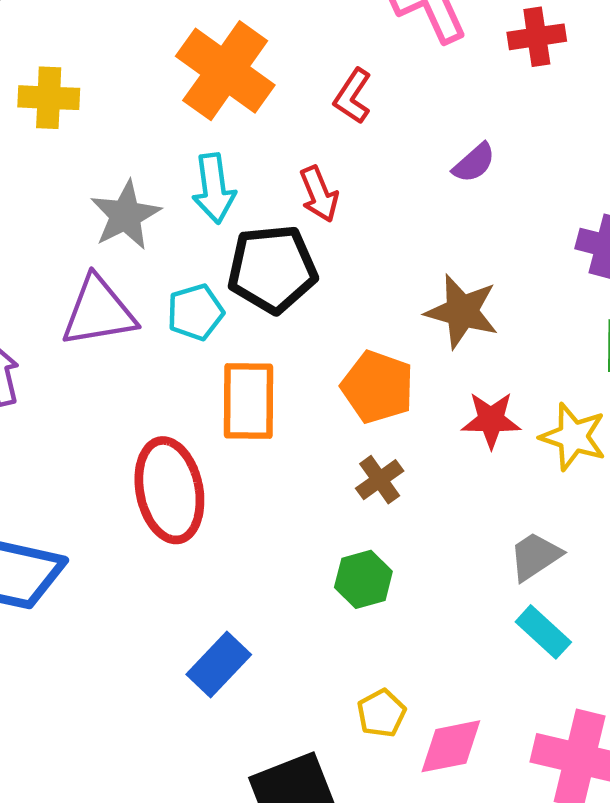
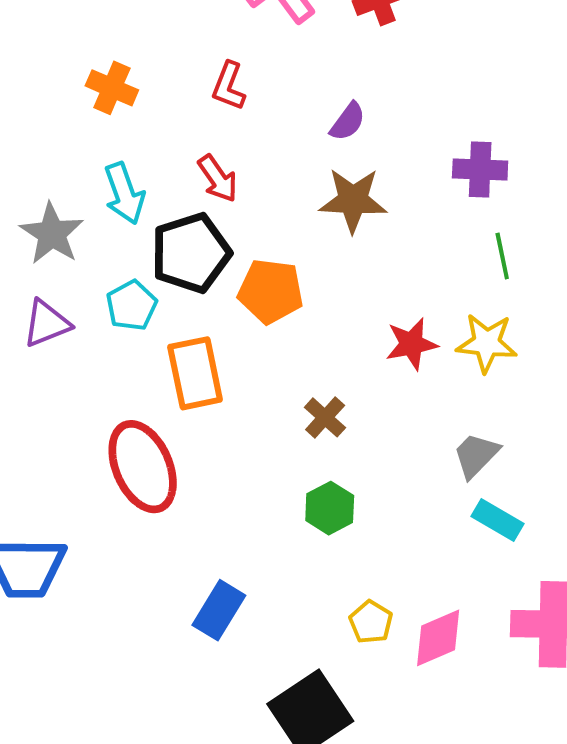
orange cross: (225, 71) -> (112, 88), size x0.6
brown star: (462, 311) -> (353, 200), moved
purple triangle: (99, 312) -> (47, 323), size x0.7
orange pentagon: (378, 387) -> (271, 291), moved

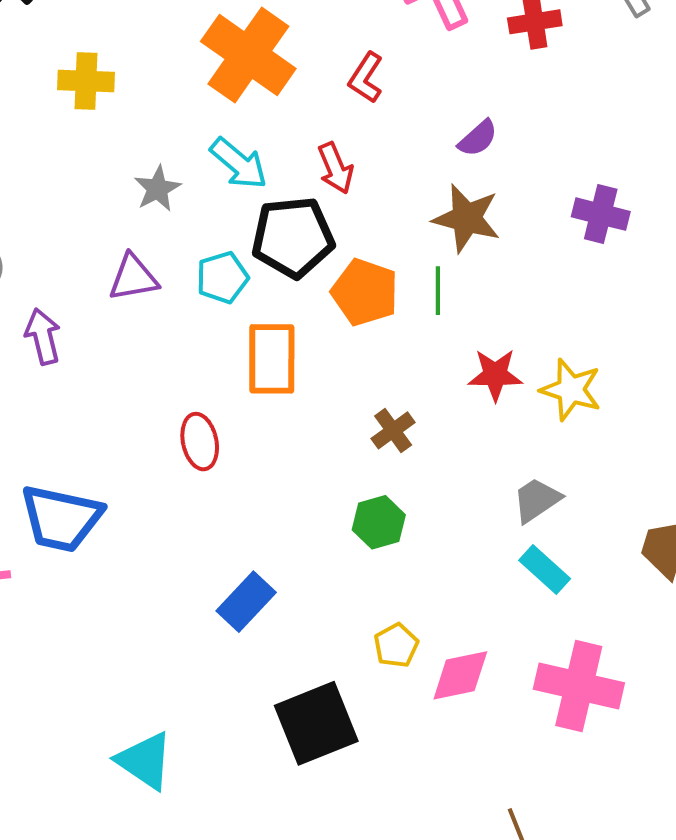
orange cross: (112, 88) -> (248, 55), size x1.8
cyan arrow: (124, 193) -> (239, 164), turned -42
gray star: (52, 234) -> (157, 189), size x0.7
green line: (502, 256) -> (438, 291), moved
red ellipse: (143, 467) -> (200, 442), size x0.6

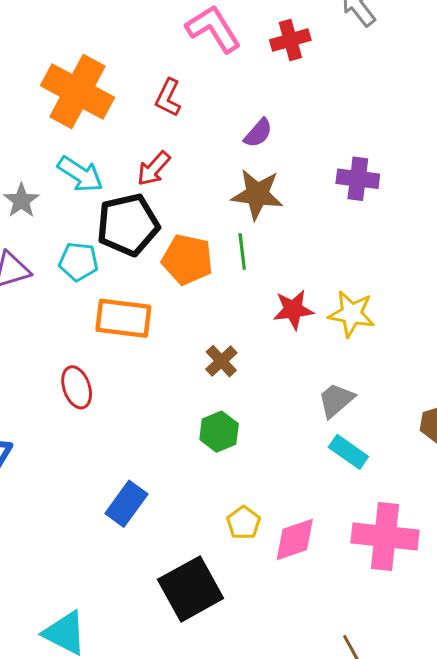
red arrow: (335, 168) -> (154, 169), turned 72
cyan pentagon: (222, 277) -> (79, 262), turned 30
orange rectangle: (272, 359) -> (123, 318), turned -76

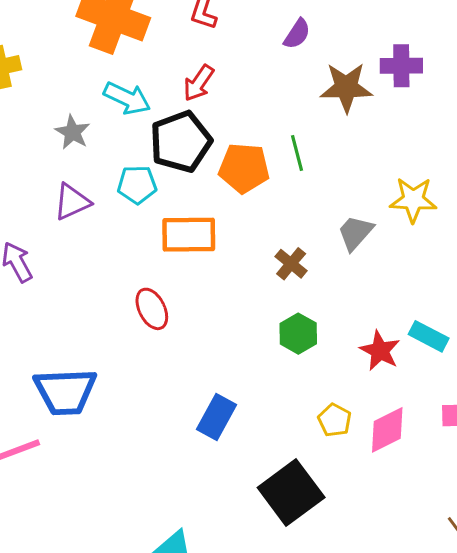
brown star: (257, 194) -> (346, 87), moved
red star: (293, 310) -> (380, 351), moved, turned -30
gray trapezoid: (336, 400) -> (355, 233), moved

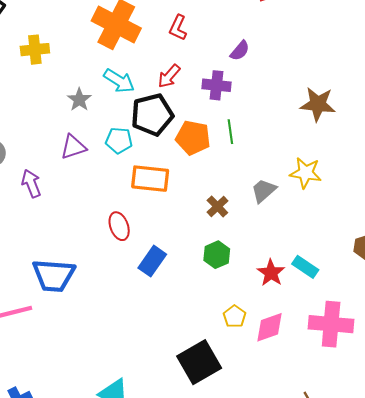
purple cross: (401, 66) -> (217, 85), moved
brown star: (346, 87) -> (318, 104), moved
blue rectangle: (217, 417) -> (152, 261), moved

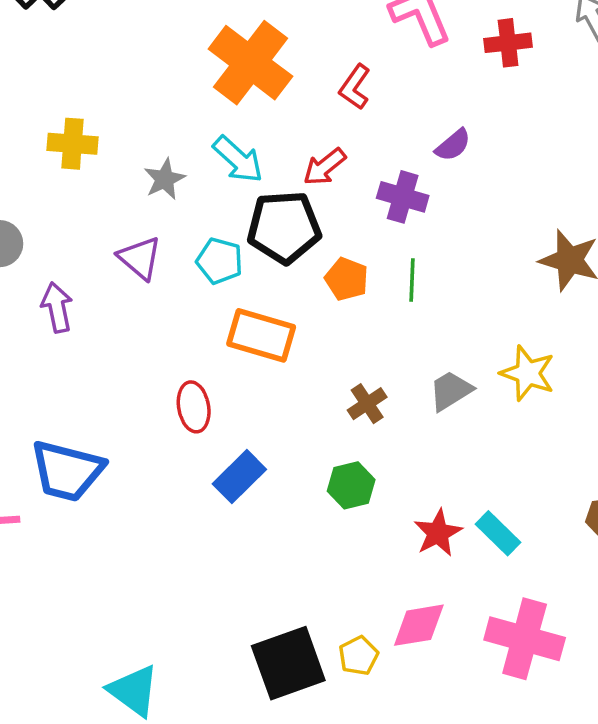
yellow cross: (35, 50) -> (73, 144), moved
orange pentagon: (193, 138) -> (347, 279), size x0.7
purple triangle: (73, 147) -> (140, 258), turned 48
yellow pentagon: (234, 316) -> (358, 656), moved

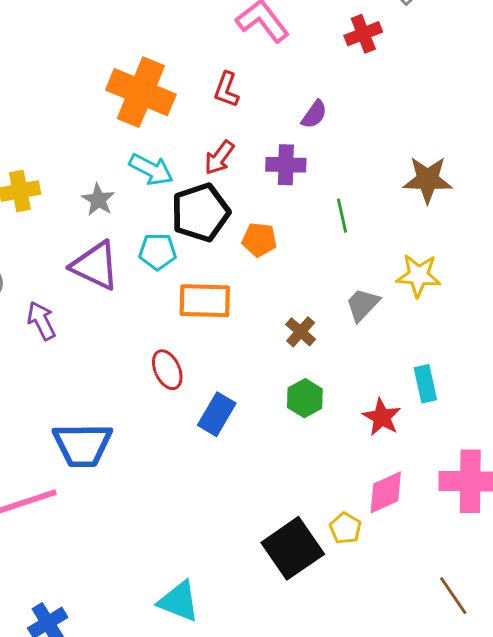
red cross: (508, 43) -> (363, 34), moved
purple triangle: (140, 258) -> (95, 266), size x1.4
green line: (412, 280) -> (342, 216), moved
cyan rectangle: (498, 533) -> (425, 384), moved, turned 48

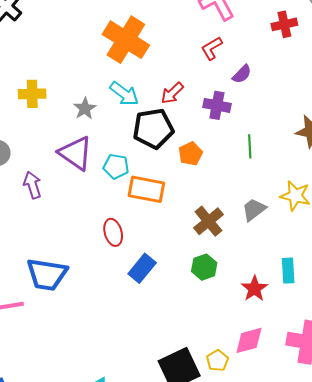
red L-shape: (226, 90) -> (212, 48), moved, turned 30
orange pentagon: (259, 240) -> (191, 154), turned 30
cyan pentagon: (158, 252) -> (116, 166), moved
brown cross: (301, 332) -> (209, 221), size x1.4

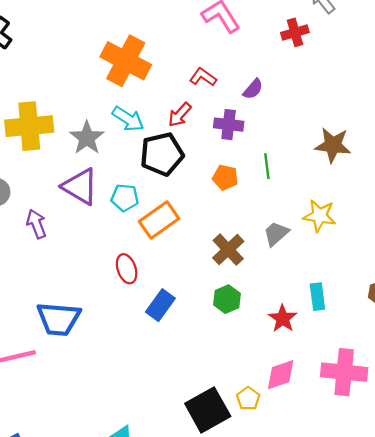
red L-shape: (212, 48) -> (203, 77), moved, turned 70
yellow cross: (32, 94) -> (29, 126), size x1.6
gray star: (85, 108) -> (87, 138), size x1.4
orange pentagon: (191, 154) -> (225, 177), moved, turned -30
orange rectangle: (146, 189) -> (159, 220), turned -42

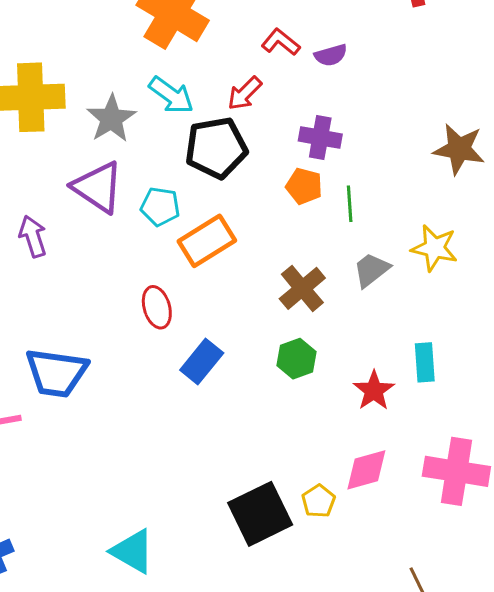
purple semicircle: (253, 89) -> (331, 55), moved, turned 30
purple cross: (229, 125) -> (320, 137), moved
green line: (267, 166) -> (350, 204), moved

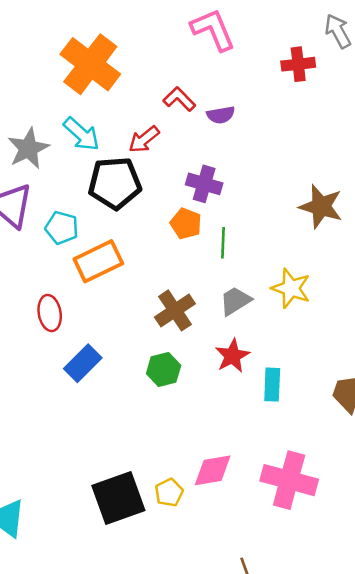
red star: (374, 391) -> (232, 356), moved

